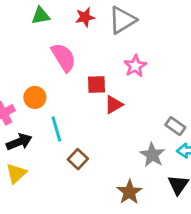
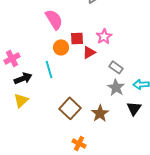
pink star: (135, 66) -> (104, 36), moved
orange circle: (35, 97) -> (61, 47), moved
gray rectangle: (175, 126) -> (116, 67), moved
brown square: (78, 159) -> (70, 108), moved, size x1.5

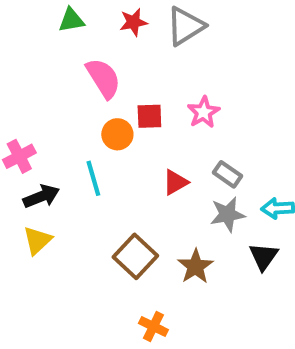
red triangle: (89, 52) -> (175, 182), moved
gray star: (116, 87) -> (228, 214), turned 30

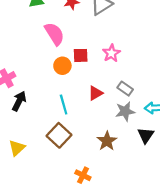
cyan line: (93, 178) -> (64, 105), moved
black arrow: (41, 196) -> (19, 101), turned -42
yellow triangle: (37, 240) -> (17, 148), moved
brown square: (135, 256) -> (59, 135), moved

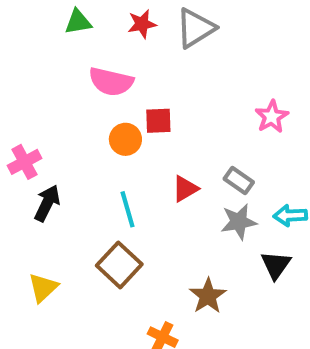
pink semicircle: (54, 34) -> (111, 82), turned 135
pink star: (111, 53) -> (272, 117), moved
brown star: (107, 141) -> (208, 296), moved

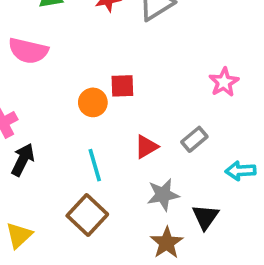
pink semicircle: (111, 82) -> (28, 51), moved
gray rectangle: (239, 180) -> (194, 139), turned -75
gray star: (239, 222) -> (163, 195), moved
black triangle: (276, 265) -> (205, 217), moved

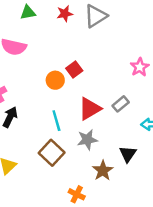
red square: (122, 86) -> (74, 69), turned -35
red triangle: (146, 147) -> (90, 109), size x1.5
gray star: (163, 195) -> (87, 140), moved

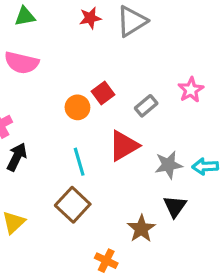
green triangle: (28, 12) -> (25, 16), moved
gray rectangle: (121, 104) -> (146, 106), moved
gray star: (87, 140) -> (168, 165), moved

